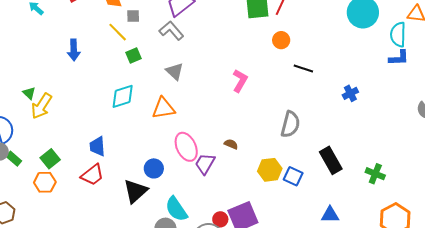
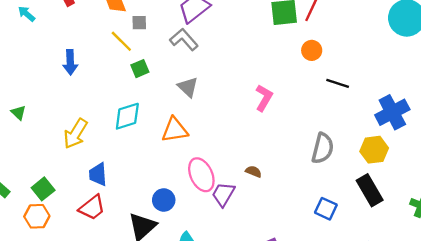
blue cross: (350, 93) -> (392, 112), size x1.8
yellow arrow: (41, 106) -> (75, 134), moved
yellow hexagon: (270, 170) -> (374, 150), moved

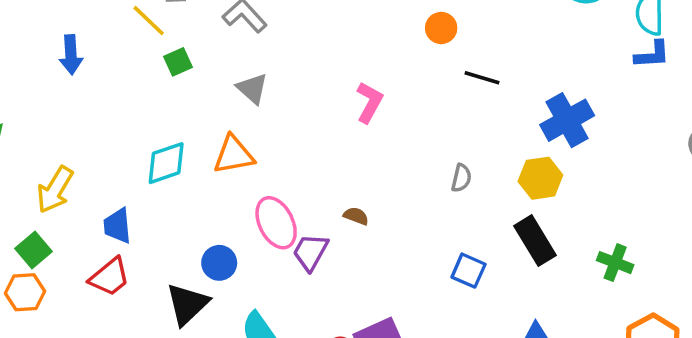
cyan diamond: (127, 116) -> (166, 163), moved
yellow arrow: (75, 134) -> (55, 190), moved
gray semicircle: (323, 148) -> (461, 178), size x0.6

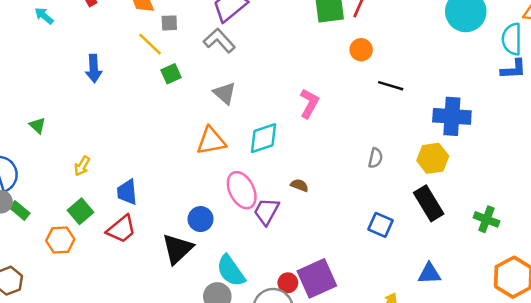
blue cross: (567, 120) -> (452, 116), turned 33
cyan diamond: (166, 163) -> (263, 138), moved
yellow arrow: (55, 190) -> (82, 166), size x0.6
green square: (34, 250) -> (81, 211), moved

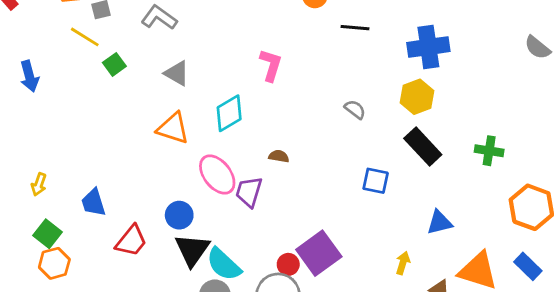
orange triangle: (211, 141) -> (173, 128), turned 40
gray semicircle: (375, 158) -> (355, 109), turned -54
red trapezoid: (121, 229) -> (131, 241), moved
orange hexagon: (60, 240) -> (54, 263), moved
black triangle: (177, 249) -> (192, 250), moved

